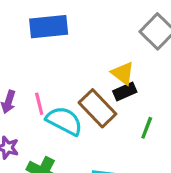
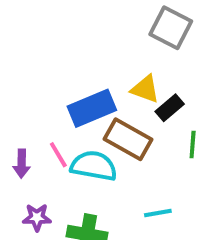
blue rectangle: (49, 27) -> (92, 108), moved
black rectangle: (125, 91) -> (170, 108), moved

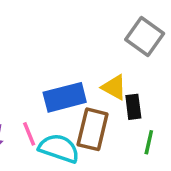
black rectangle: (170, 108) -> (133, 107), turned -65
brown rectangle: (128, 139) -> (93, 129), turned 66

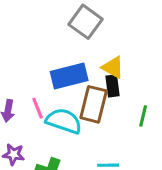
gray square: (145, 36) -> (86, 22), moved
black rectangle: (133, 107) -> (112, 86), moved

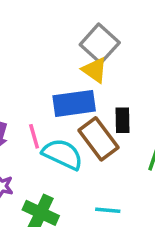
yellow triangle: (113, 67) -> (95, 70), moved
brown rectangle: (94, 104) -> (99, 139), turned -57

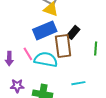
black rectangle: (123, 120) -> (73, 32), turned 56
brown rectangle: (99, 139) -> (63, 46), turned 45

